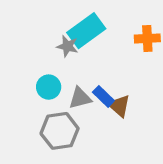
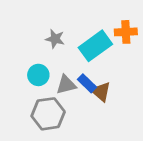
cyan rectangle: (86, 31) -> (95, 46), moved

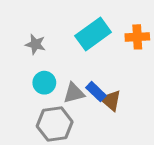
gray star: (55, 39) -> (35, 44), moved
cyan rectangle: (95, 46) -> (93, 34), moved

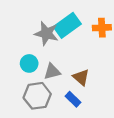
gray star: (35, 44) -> (46, 33), moved, size x1.5
blue rectangle: (96, 92) -> (73, 99), moved

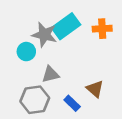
cyan circle: (29, 63) -> (26, 52), moved
brown triangle: (81, 77) -> (95, 89), moved

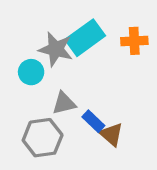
brown triangle: (95, 89) -> (111, 134), moved
blue rectangle: (72, 103) -> (93, 121), moved

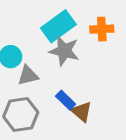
gray star: (56, 49) -> (64, 51), moved
gray triangle: (64, 103) -> (28, 75), moved

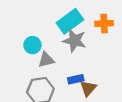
blue rectangle: (66, 100) -> (76, 79), turned -56
brown triangle: (82, 112) -> (88, 88), turned 30

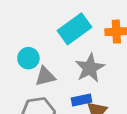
gray star: (75, 41) -> (90, 68), moved, turned 30

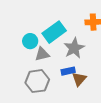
cyan rectangle: (75, 29) -> (54, 32), moved

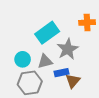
cyan circle: (30, 41) -> (23, 59), moved
gray triangle: (42, 54) -> (45, 61), moved

